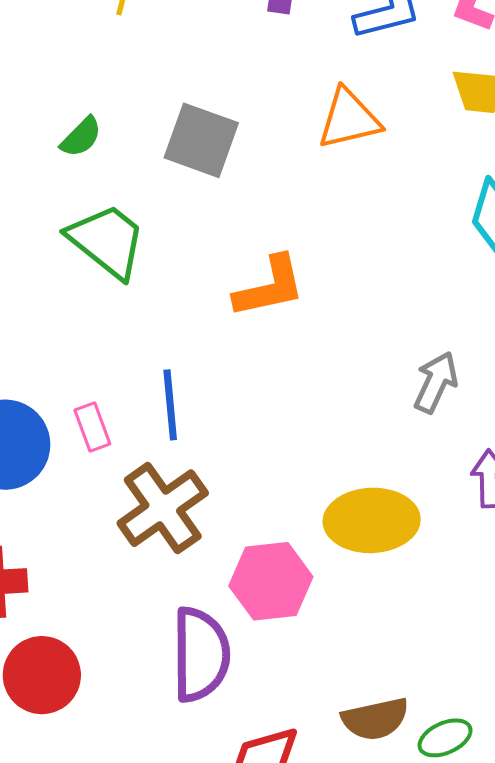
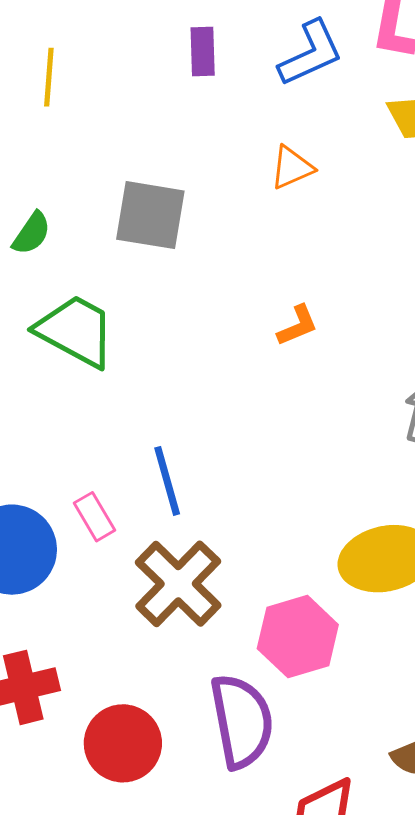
orange triangle: (349, 119) -> (292, 168), size x0.7
orange L-shape: (270, 287) -> (298, 326), moved, size x0.6
red circle: (42, 675) -> (123, 743), moved

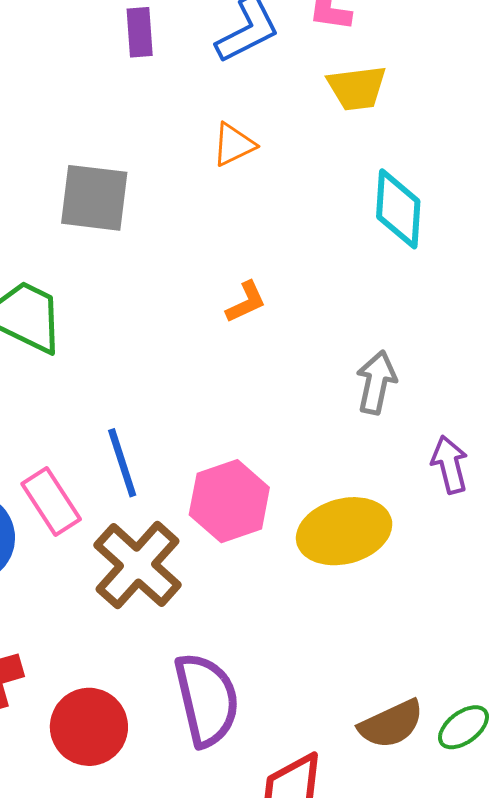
pink rectangle: (95, 517) -> (51, 502), size x1.4
pink hexagon: (298, 637) -> (229, 501), moved

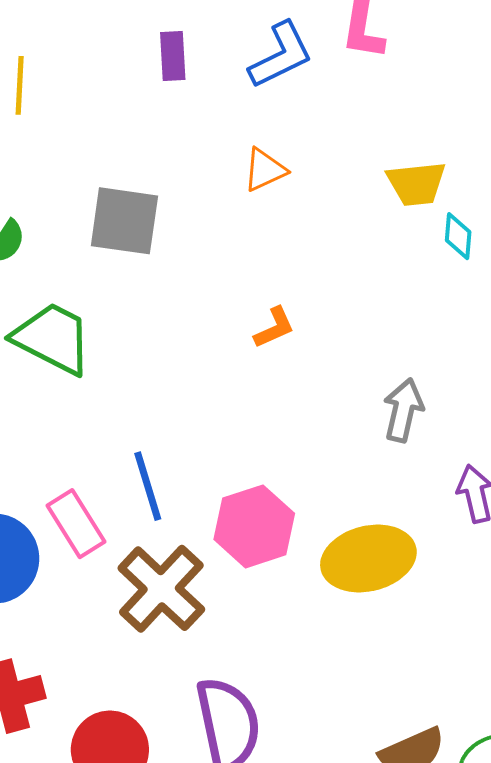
yellow trapezoid: (357, 88) -> (416, 184), moved
cyan diamond: (398, 209) -> (458, 236), moved, size x0.6

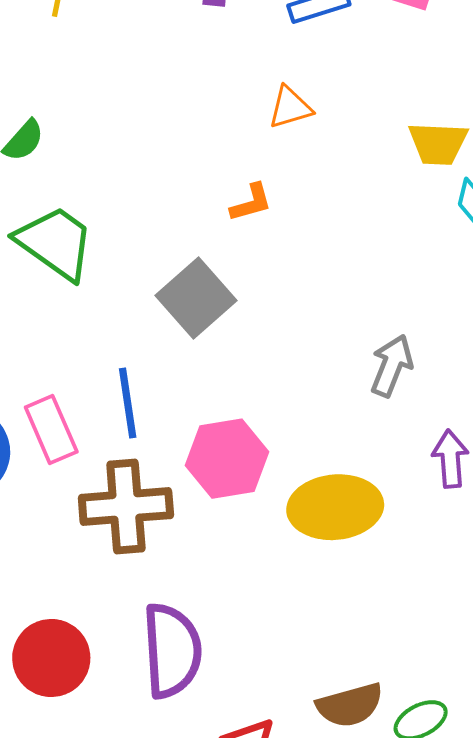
gray square: (124, 221) -> (196, 298), moved, turned 32
orange L-shape: (274, 328) -> (251, 203), moved
brown cross: (161, 589) -> (126, 506), turned 34

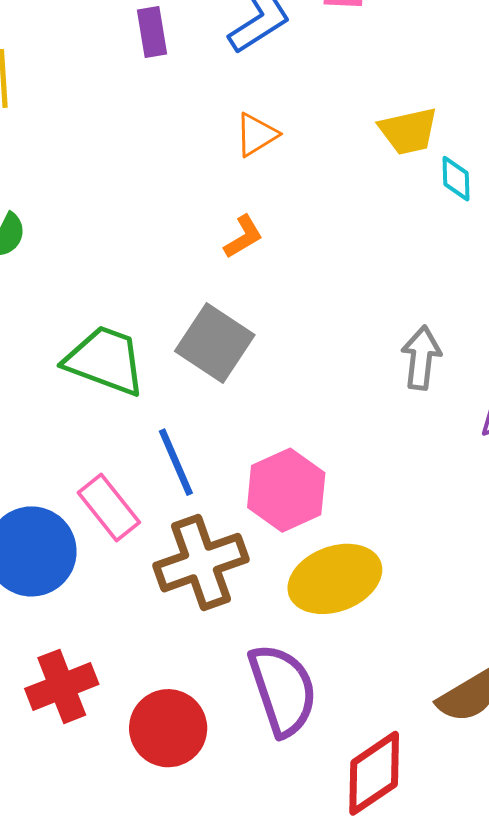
green trapezoid: (55, 243) -> (105, 360), moved
yellow ellipse: (335, 507) -> (335, 579), moved

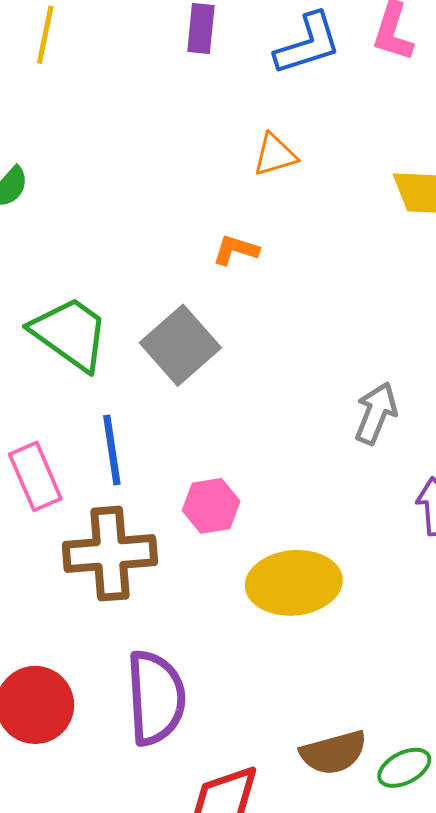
orange L-shape: (243, 237) -> (236, 250), turned -147
pink hexagon: (286, 490) -> (211, 506), size x0.7
yellow ellipse: (335, 579) -> (294, 583), moved

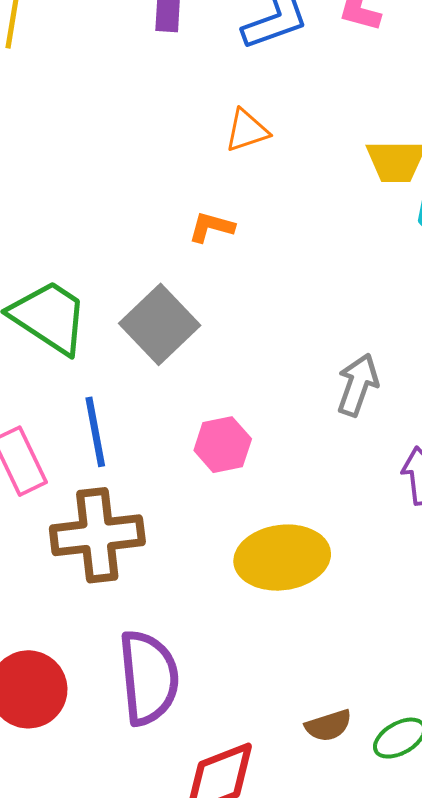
pink hexagon: (211, 506) -> (223, 445), moved
brown semicircle: (334, 753) -> (328, 726), size x0.7

